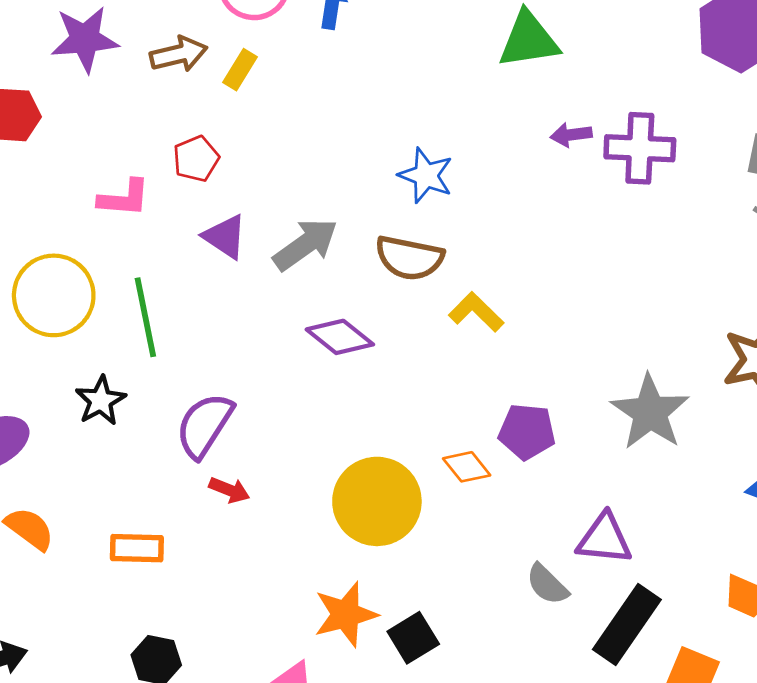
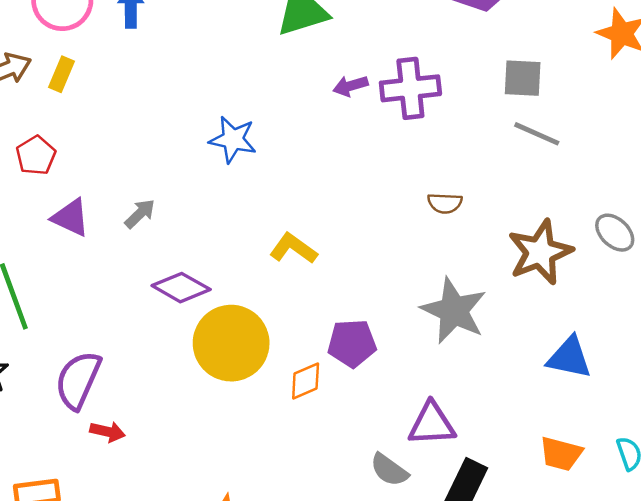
gray arrow: (306, 244) -> (140, 214), size x0.6
brown semicircle: (409, 258) -> (445, 203), moved, size x0.6
orange diamond: (467, 467) -> (306, 381), turned -66
yellow circle: (377, 501) -> (231, 343), moved

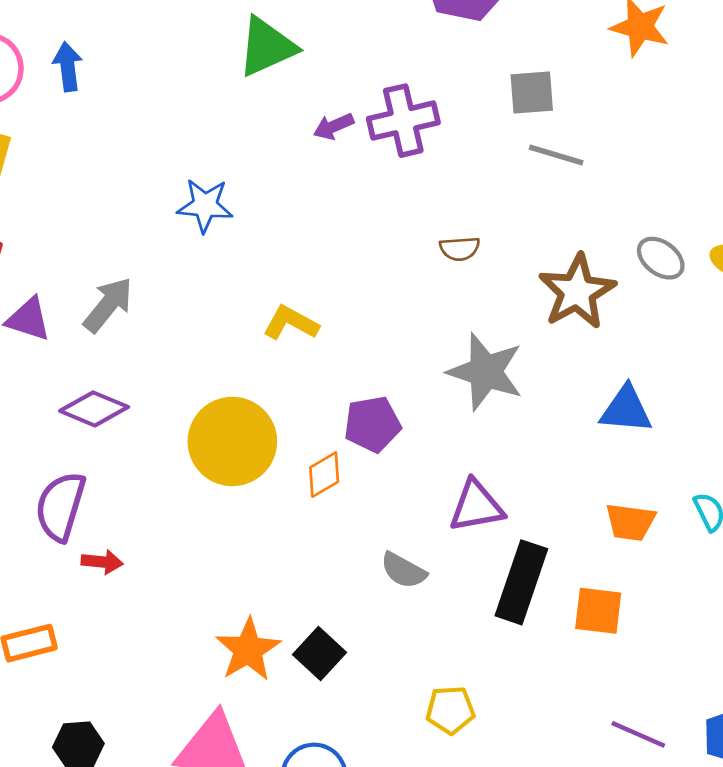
gray arrow: (140, 214) -> (108, 305), size x1.5
purple diamond: (181, 288) -> (94, 409), moved
gray semicircle: (389, 470) -> (403, 570), moved

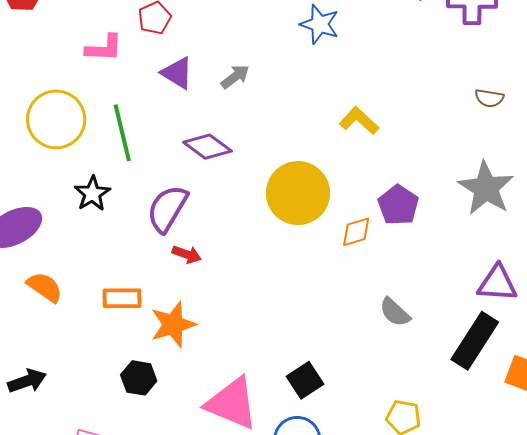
gray arrow: (108, 305) -> (235, 77), size x0.7
purple pentagon: (372, 424) -> (398, 205), turned 30
purple triangle: (476, 506) -> (497, 283), moved
orange star: (248, 650) -> (173, 324), moved
black square: (319, 654) -> (305, 380), moved

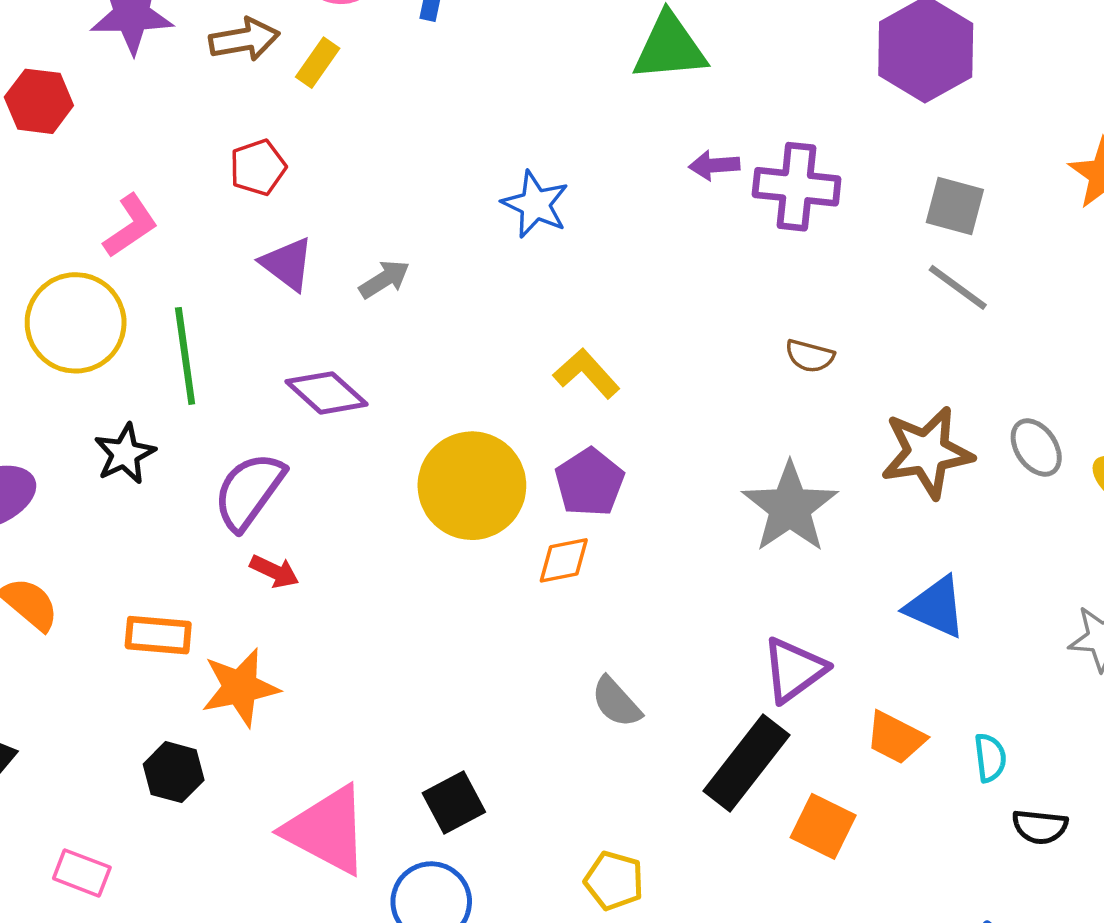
pink L-shape: (104, 48) -> (131, 226), moved, turned -42
purple pentagon: (398, 205) -> (590, 482), moved
purple triangle: (497, 283) -> (794, 670), turned -45

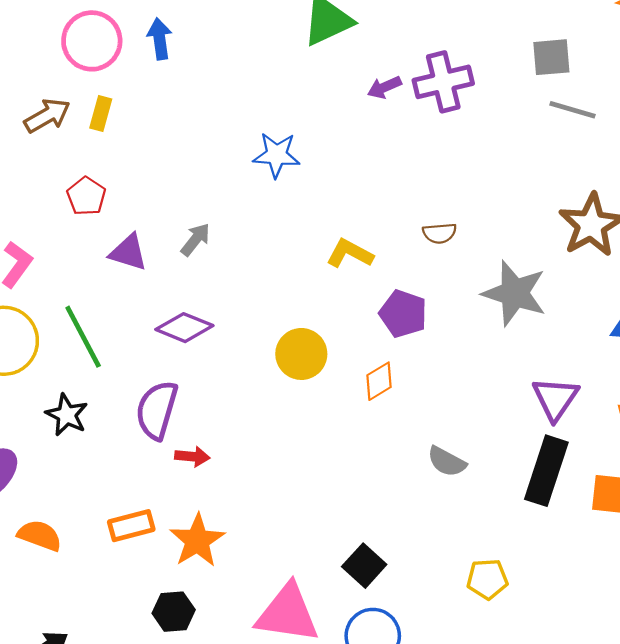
brown semicircle: (810, 356) -> (440, 233), moved
purple pentagon: (590, 482) -> (403, 314), moved
yellow circle: (472, 486) -> (301, 354), size x0.7

